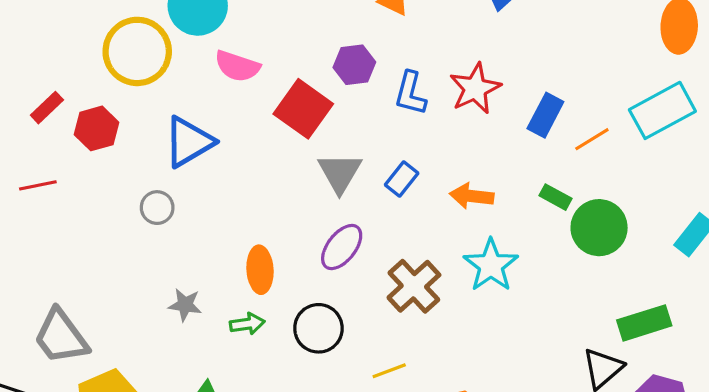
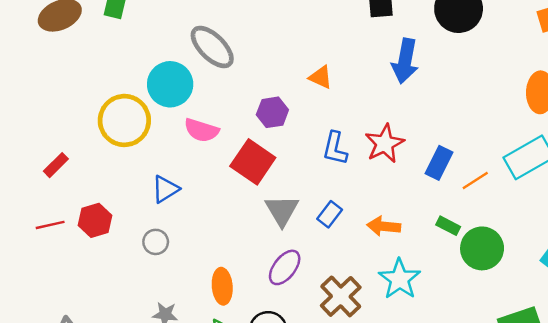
purple hexagon: (354, 65) -> (272, 112), moved
red hexagon: (97, 128) -> (95, 220), moved
blue triangle: (189, 142) -> (165, 189), size x0.7
gray circle: (157, 208) -> (156, 242), moved

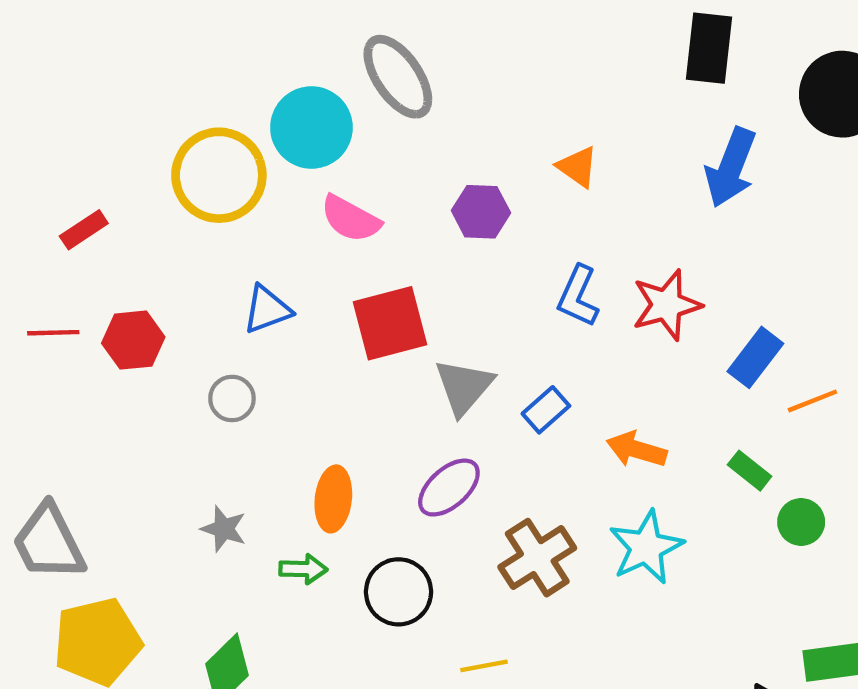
red square: (253, 162) -> (390, 323), moved, turned 30
green circle: (482, 248) -> (801, 522), size x0.6

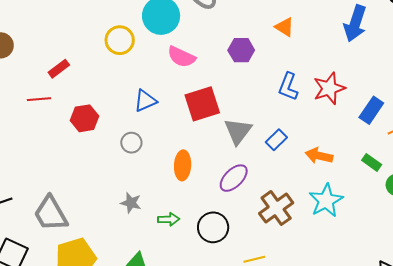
yellow circle: (219, 175) -> (120, 40), size x0.7
red line: (53, 333) -> (39, 99), moved
orange ellipse: (333, 499) -> (183, 165), moved

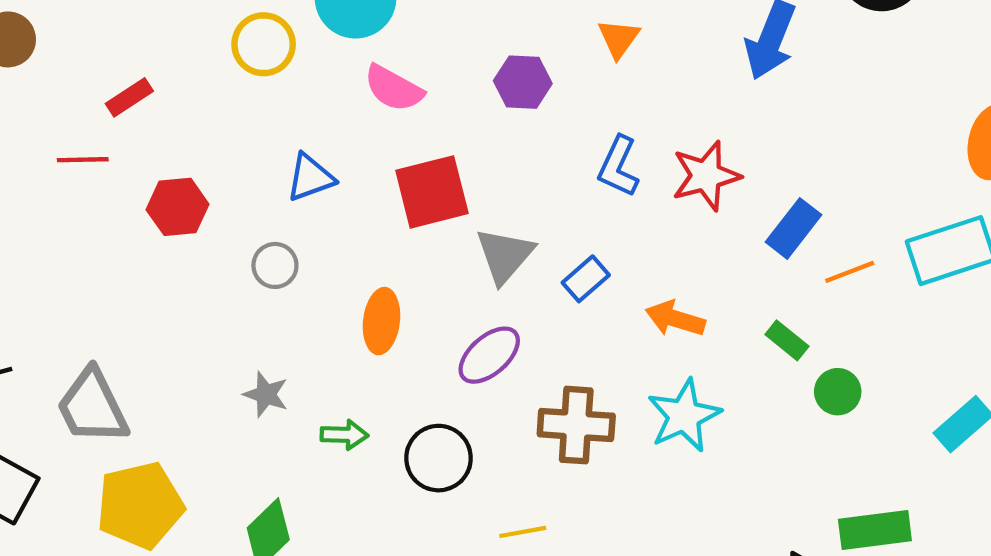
orange triangle: (285, 27) -> (619, 38), turned 30
brown cross: (276, 208) -> (576, 425), turned 36

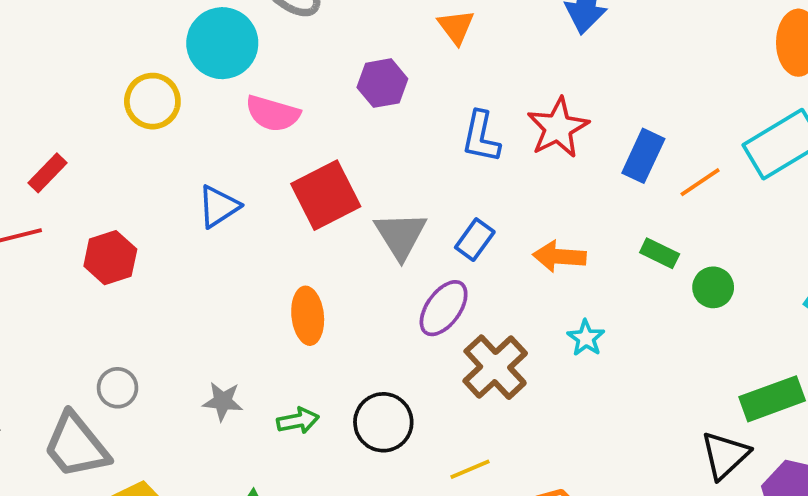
gray circle: (275, 265) -> (118, 388), moved
purple ellipse: (489, 355) -> (444, 308), moved
cyan star: (684, 416) -> (586, 338), size x0.6
brown cross: (576, 425) -> (495, 367), turned -34

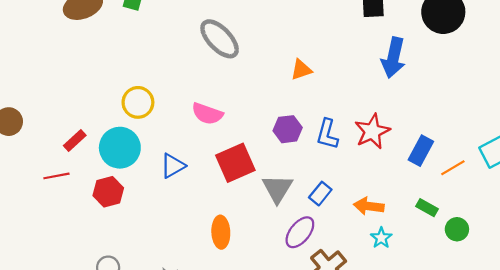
orange triangle: (456, 27) -> (301, 70), moved, turned 45
cyan circle: (222, 43) -> (120, 148), moved
purple hexagon: (382, 83) -> (288, 129), moved
cyan star: (586, 338) -> (381, 238), moved

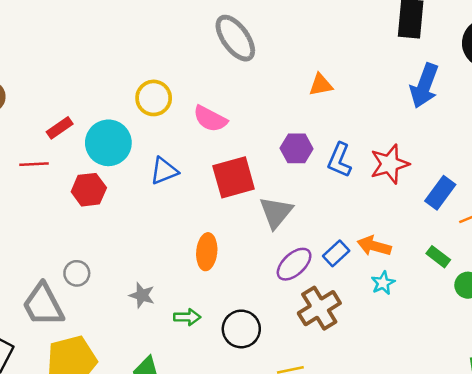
yellow circle: (138, 102) -> (154, 98), moved
blue rectangle: (320, 194) -> (336, 253), moved

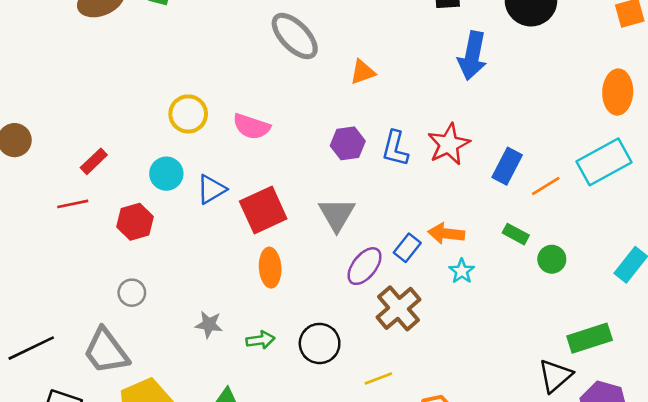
gray ellipse: (235, 38) -> (295, 36), moved
cyan circle: (108, 143) -> (166, 174), moved, size x0.7
red square: (234, 177) -> (263, 210), moved
gray circle: (77, 273) -> (132, 293), moved

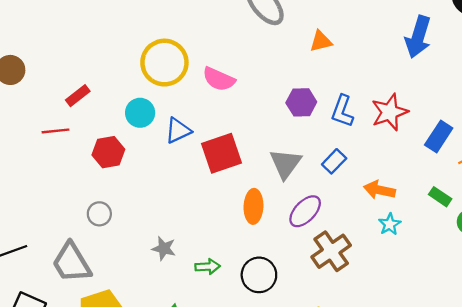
yellow circle: (188, 114) -> (164, 63), size x1.4
blue rectangle: (407, 248) -> (334, 161), moved
orange ellipse: (270, 268) -> (253, 206), moved

